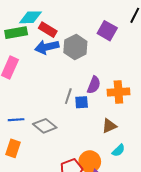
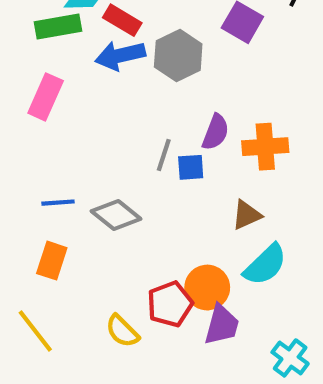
cyan semicircle: (118, 150) -> (265, 265), size x1.6

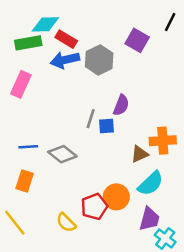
orange cross: (265, 147) -> (163, 141), moved
purple trapezoid: (222, 325) -> (149, 219), moved

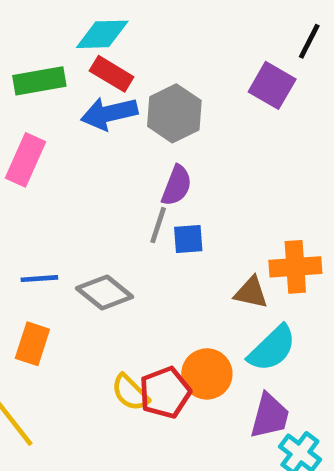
cyan diamond: (45, 24) -> (102, 34), moved
purple square: (137, 40) -> (272, 85), moved
purple semicircle: (121, 105) -> (177, 186), moved
brown triangle: (140, 154) -> (251, 293), turned 36
yellow semicircle: (66, 223) -> (130, 393), moved

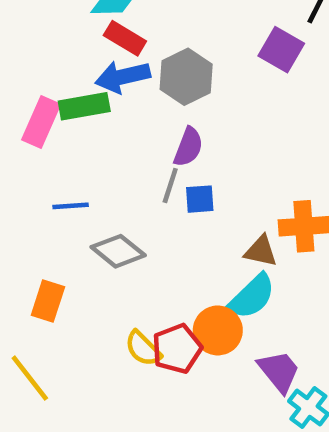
green rectangle: (39, 81) -> (84, 106), moved
blue line: (39, 279) -> (71, 206), moved
cyan semicircle: (272, 348) -> (252, 296), moved
purple trapezoid: (270, 416) -> (279, 371), turned -54

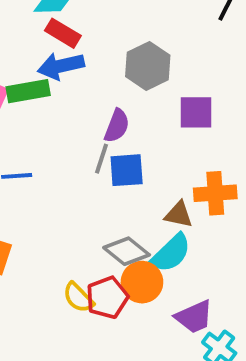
purple square: (281, 50) -> (196, 112), moved, turned -30
gray hexagon: (186, 77) -> (148, 66), moved
blue square: (200, 199) -> (127, 170), size x1.4
gray diamond: (118, 251) -> (127, 251), moved
purple trapezoid: (279, 371) -> (194, 317), turned 105

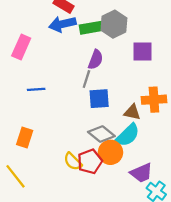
green rectangle: (28, 91) -> (92, 28), moved
blue square: (127, 170) -> (99, 99), moved

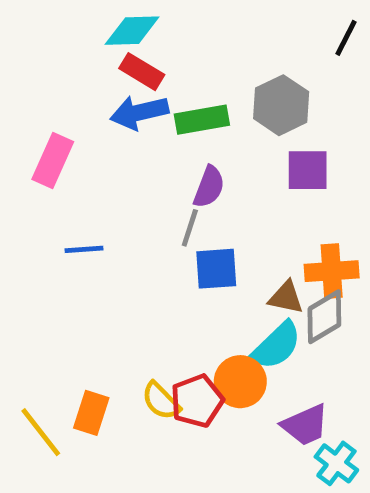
gray hexagon: (114, 24) -> (281, 105), moved
gray diamond: (101, 134) -> (324, 317), moved, turned -70
orange rectangle: (25, 137) -> (91, 413), moved

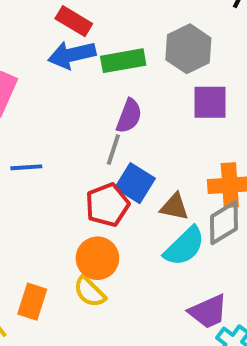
blue square: (216, 269) -> (135, 183), turned 36
brown triangle: (286, 298) -> (175, 207), moved
orange circle: (240, 382) -> (97, 258), moved
red pentagon: (197, 401) -> (107, 205), moved

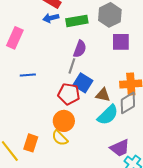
blue arrow: (72, 55) -> (51, 18), size x0.7
red pentagon: (107, 205) -> (69, 94), turned 30

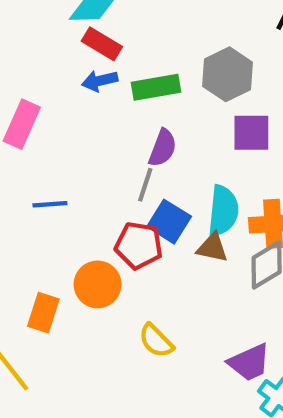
cyan semicircle: (108, 115) -> (223, 211), moved, turned -40
orange circle: (64, 121) -> (98, 284), moved
yellow semicircle: (60, 138) -> (156, 341), moved
orange rectangle: (31, 143) -> (43, 313), moved

